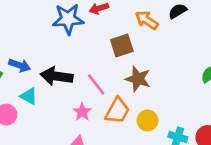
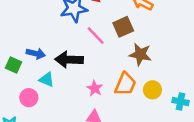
pink line: (96, 84) -> (96, 35), moved

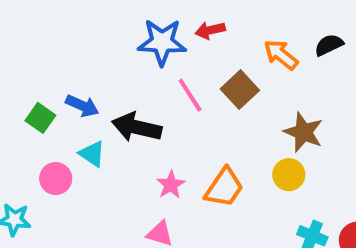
brown square: (123, 27) -> (240, 90), turned -30
brown star: (140, 54) -> (303, 132), moved
yellow circle: (152, 90) -> (289, 175), moved

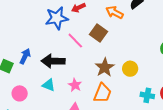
blue arrow: (82, 106) -> (25, 56), turned -77
brown star: (303, 132) -> (105, 67), moved, turned 30
cyan triangle: (92, 154) -> (49, 85), moved
orange trapezoid: (224, 188) -> (102, 93), moved

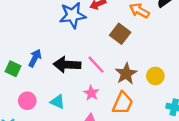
pink line: (75, 41) -> (96, 65), moved
cyan triangle: (49, 85) -> (58, 102), moved

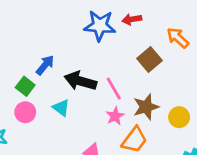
green square: (13, 69) -> (25, 86), moved
pink star: (91, 93) -> (115, 116), moved
cyan triangle: (58, 102) -> (61, 108), moved

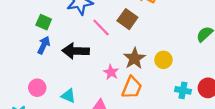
green square: (25, 86) -> (44, 22), moved
pink line: (114, 89) -> (101, 28), moved
cyan triangle: (61, 108) -> (68, 96), moved

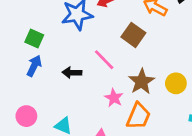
pink line: (101, 28) -> (104, 60), moved
black arrow: (76, 51) -> (72, 73), size x0.6

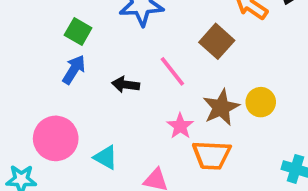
yellow circle: (176, 83) -> (261, 102), moved
pink circle: (26, 116) -> (56, 138), size x1.5
orange trapezoid: (138, 116) -> (212, 155), turned 64

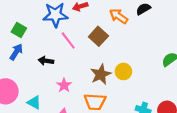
pink line: (172, 71) -> (68, 41), moved
pink star: (180, 126) -> (64, 85), moved

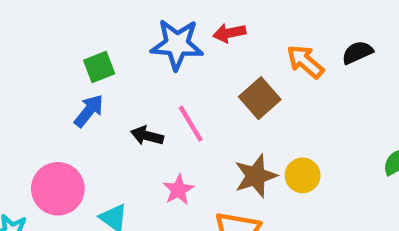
green square: (19, 30) -> (99, 67), turned 32
pink line: (68, 41) -> (191, 124), moved

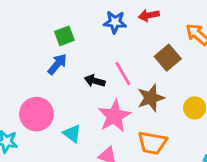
blue star: (177, 44) -> (115, 22), size x0.7
brown star: (256, 176) -> (151, 98), moved
pink star: (178, 190) -> (114, 116), size x1.6

